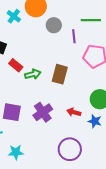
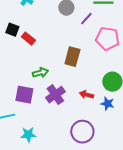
purple line: (74, 36) -> (86, 19), turned 48
red rectangle: (16, 65) -> (28, 39), moved
green arrow: (33, 74) -> (40, 73), moved

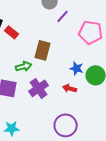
purple line: (86, 19) -> (63, 16), moved
brown rectangle: (72, 57) -> (43, 50), moved
blue star: (107, 104) -> (77, 68), moved

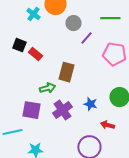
blue star: (77, 68) -> (90, 104), moved
red arrow: (70, 88) -> (107, 125), moved

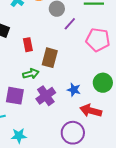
red rectangle: (35, 54) -> (28, 45), moved, turned 40
red arrow: (107, 125) -> (91, 111), size x1.5

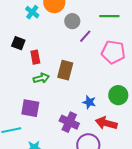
red rectangle: (28, 45) -> (35, 57), moved
green arrow: (31, 74) -> (41, 78), moved
purple cross: (46, 96) -> (69, 122), moved, turned -30

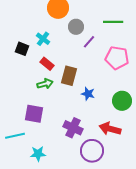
cyan cross: (32, 12) -> (43, 39), moved
red rectangle: (35, 57) -> (47, 64), moved, turned -40
blue star: (89, 102) -> (88, 94), moved

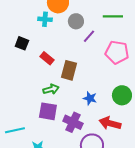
cyan cross: (43, 39) -> (45, 19), moved, turned -32
green arrow: (45, 84) -> (51, 89), moved
blue star: (88, 94) -> (90, 98), moved
purple square: (34, 114) -> (48, 111), moved

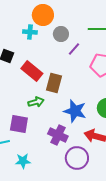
red rectangle: (47, 58) -> (32, 71), size x1.5
blue star: (90, 98) -> (75, 111), size x1.6
purple square: (48, 111) -> (19, 124), moved

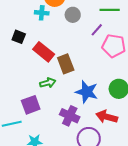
purple line: (74, 49) -> (97, 30), moved
brown rectangle: (54, 83) -> (66, 64), turned -36
purple square: (19, 124) -> (31, 105), turned -30

